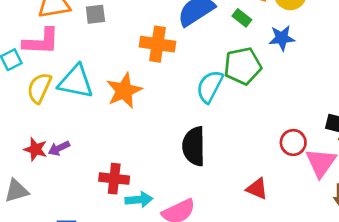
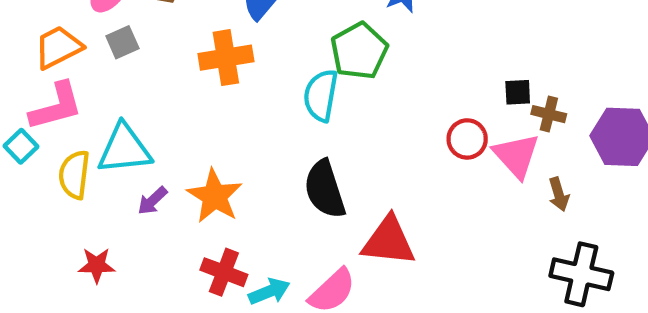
orange star: (124, 91) -> (215, 196), moved
purple arrow: (59, 148) -> (152, 201), moved
red cross: (114, 179) -> (224, 272), turned 32
red triangle: (257, 189) -> (388, 241), moved, size x1.6

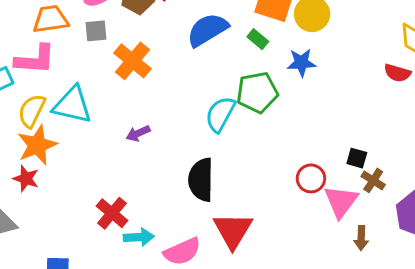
orange cross: (226, 58) -> (133, 61), moved, turned 30
orange star: (215, 196) -> (37, 145), moved
purple arrow: (152, 201) -> (138, 133), moved
red triangle: (388, 241) -> (233, 230), turned 36

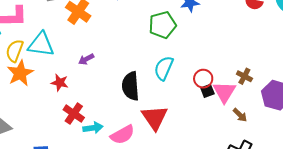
cyan semicircle: (220, 114) -> (164, 68), moved
black square: (357, 158) -> (207, 91), moved, turned -32
red star: (26, 179) -> (60, 83), moved
brown arrow: (361, 238) -> (240, 115), turned -42

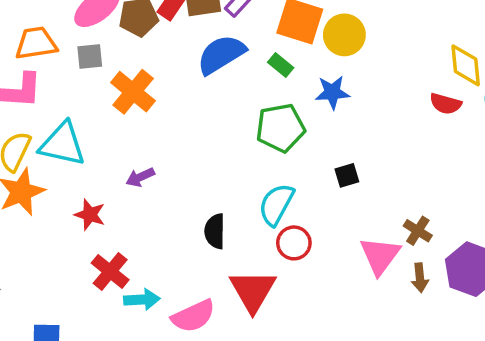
red circle: (203, 79) -> (294, 243), moved
black semicircle: (131, 86) -> (215, 231), size x0.7
black square: (207, 91) -> (347, 175), moved
brown arrow: (240, 115) -> (420, 278), moved, turned 35

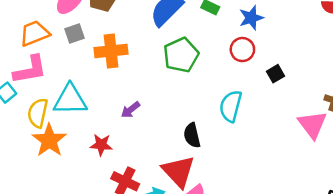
orange cross: (133, 92) -> (111, 51), turned -32
green pentagon: (280, 128) -> (181, 55), moved
red circle: (294, 243) -> (242, 50), moved
red triangle: (253, 291) -> (178, 171), moved

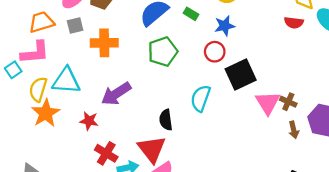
black square: (276, 74) -> (241, 75), size x2.0
purple arrow: (130, 110) -> (116, 94), size x1.8
pink triangle: (312, 125) -> (268, 103), moved

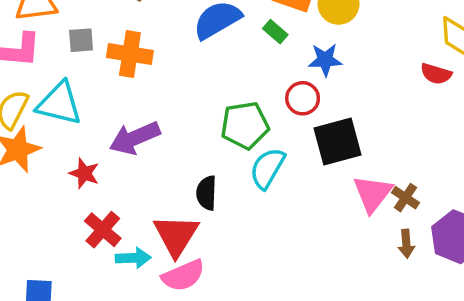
gray square: (75, 25) -> (81, 40), moved
green pentagon: (163, 52) -> (245, 125), moved

